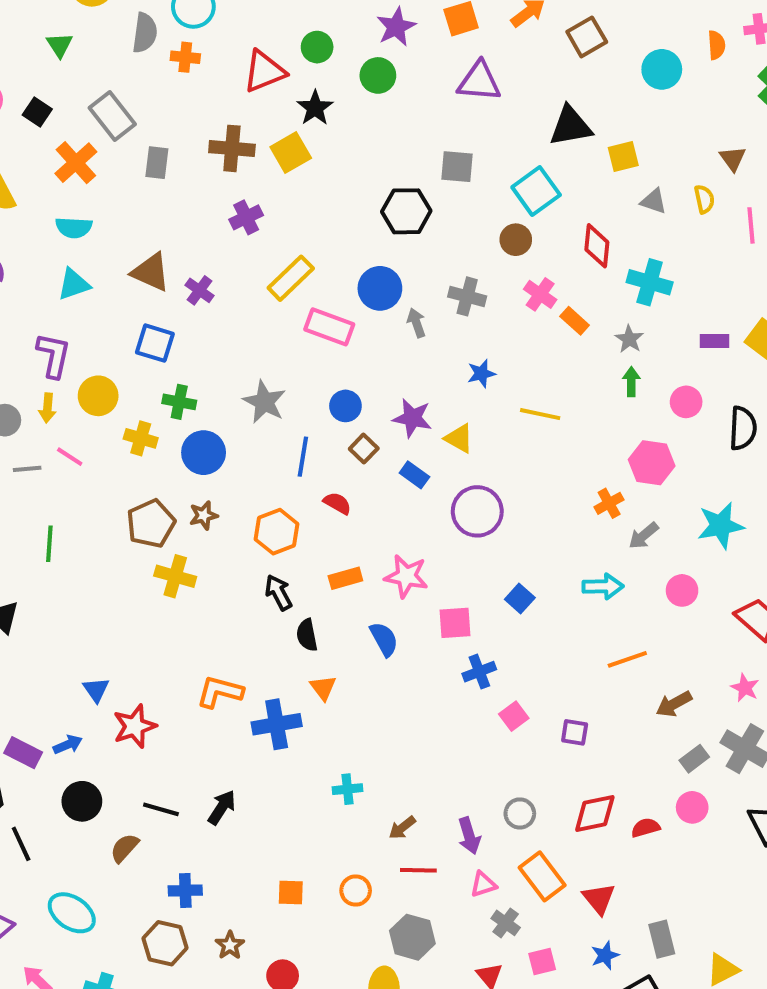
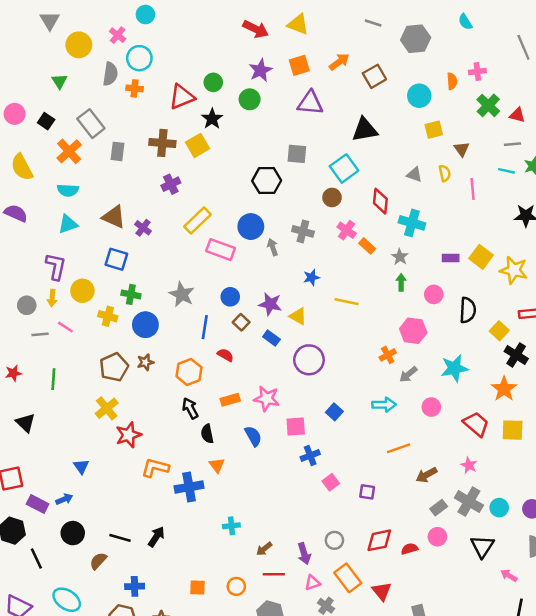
yellow square: (623, 157) -> (434, 130), moved
yellow cross: (175, 576) -> (107, 408), moved, turned 35
red star: (135, 726) -> (128, 435), moved

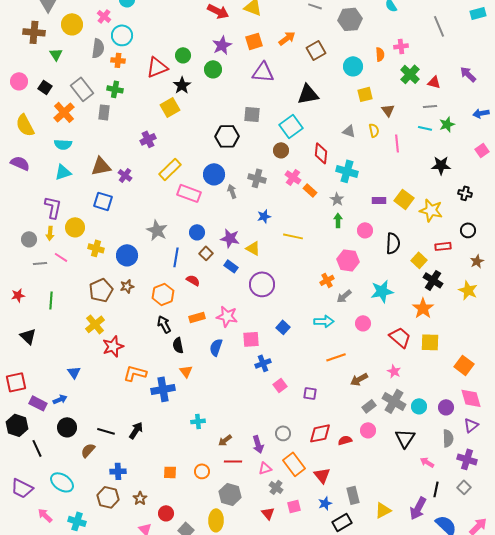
brown cross: (162, 143) -> (34, 32), moved
brown triangle: (114, 217) -> (101, 166), turned -35
green cross: (131, 294) -> (115, 89), moved
blue semicircle: (253, 436) -> (216, 347), turned -132

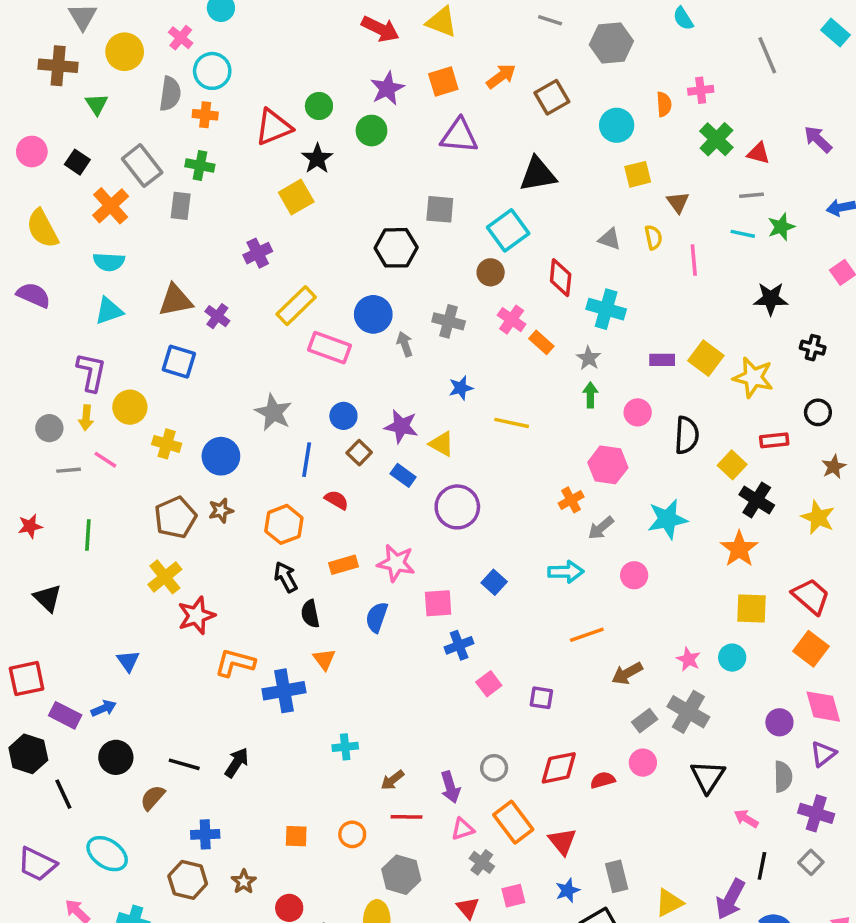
cyan rectangle: (478, 13) -> (835, 32), turned 56
red trapezoid: (400, 337) -> (811, 596), moved
cyan circle: (419, 406) -> (732, 658), moved

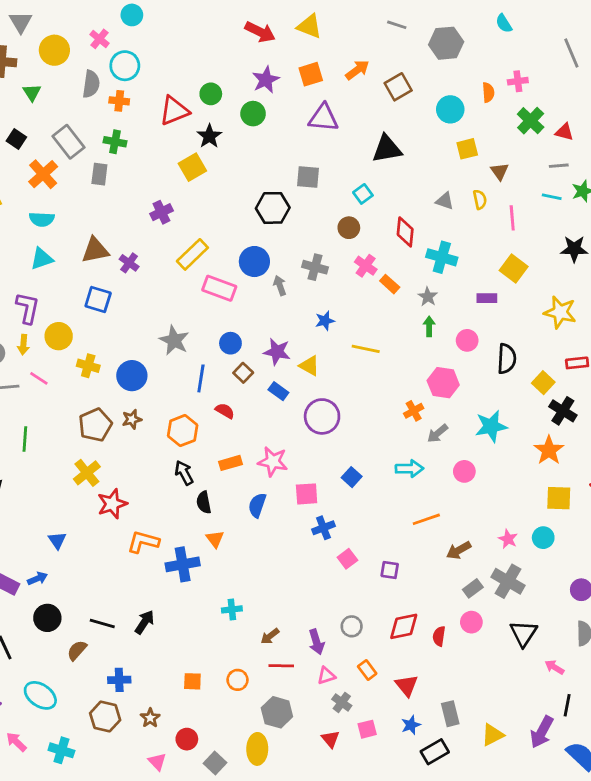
cyan square: (508, 230) -> (363, 194), size x0.6
yellow square: (706, 358) -> (514, 269), moved
red semicircle: (603, 780) -> (439, 636), turned -66
orange rectangle: (513, 822) -> (367, 670), size x0.6

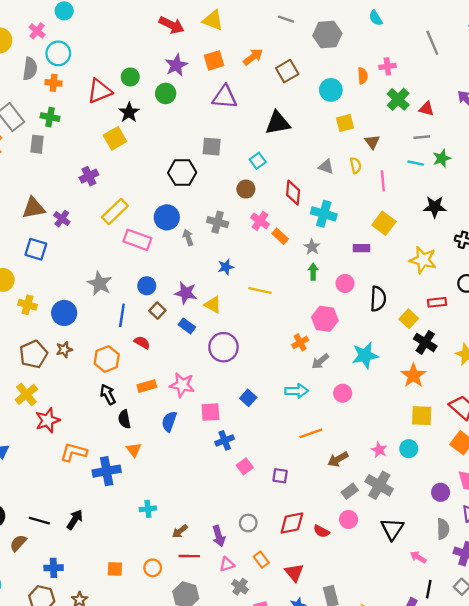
red semicircle: (439, 636) -> (321, 531), turned -70

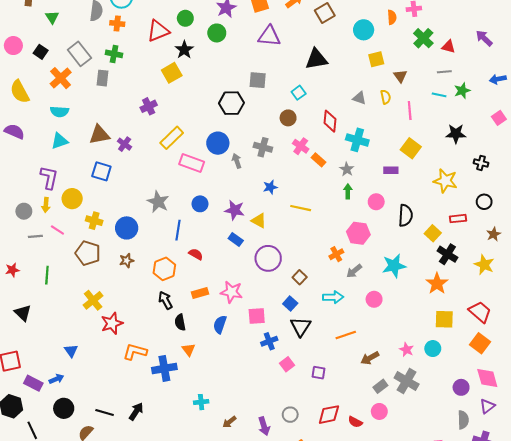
brown square: (157, 311) -> (300, 277), moved
brown pentagon: (33, 354) -> (88, 253), moved, turned -30
black triangle: (392, 529) -> (301, 327), moved

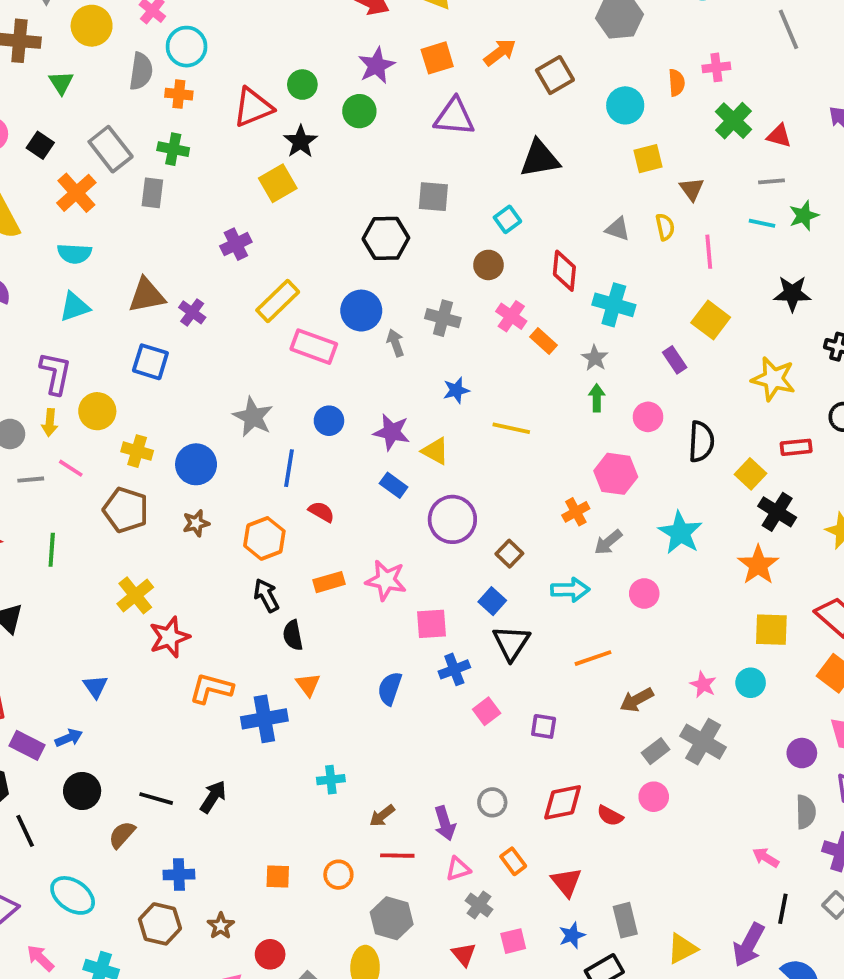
purple rectangle: (391, 170) -> (675, 360), turned 56
cyan star: (394, 266) -> (680, 533), turned -30
blue semicircle: (220, 324) -> (390, 688), moved

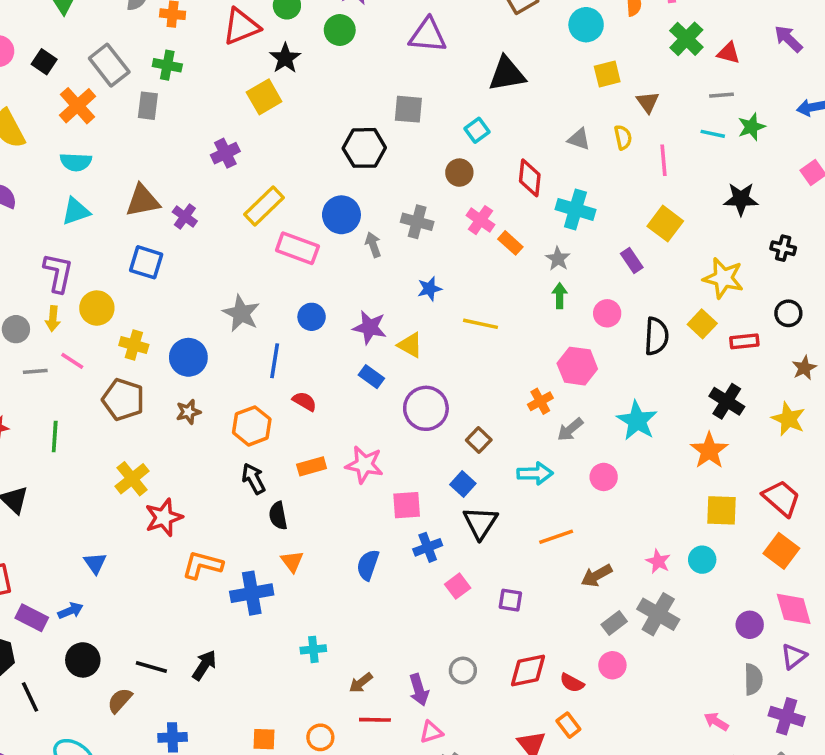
yellow square: (751, 474) -> (702, 324), moved
orange rectangle: (513, 861) -> (568, 725), moved

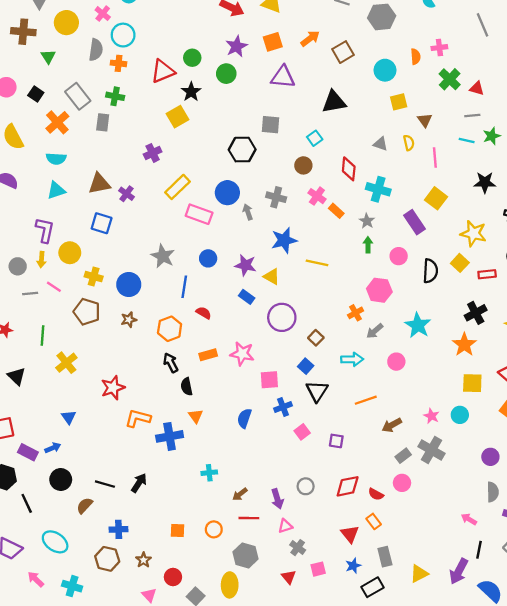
purple rectangle: (632, 261) -> (414, 222), size x1.5
blue star: (429, 289) -> (284, 240), size x1.6
black cross: (727, 401) -> (476, 313), turned 30
yellow cross: (132, 479) -> (66, 363), moved

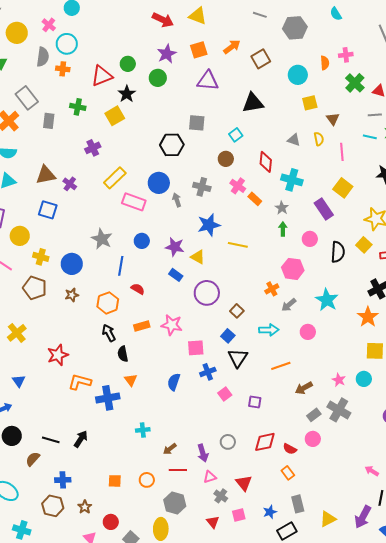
green cross: (115, 96) -> (78, 107), moved
red triangle: (350, 534) -> (244, 483), moved

